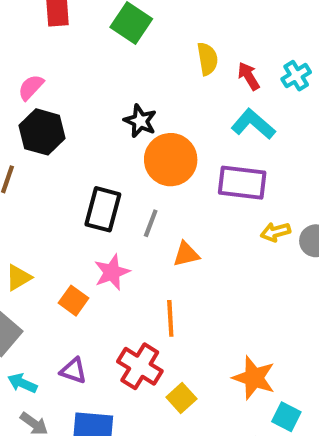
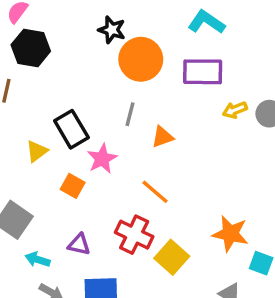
black rectangle: (103, 209) -> (71, 129), moved, turned -39
yellow triangle: (18, 278) -> (37, 151), moved
orange line: (170, 318) -> (155, 192), turned -40
yellow square: (181, 398) -> (172, 257), size x1.4

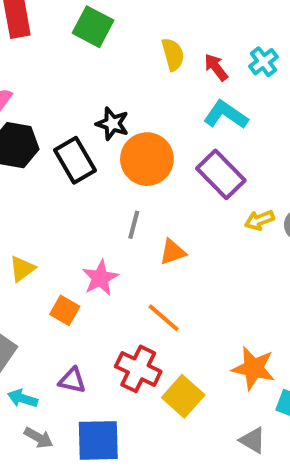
purple rectangle: (203, 72) -> (221, 174), turned 45
black rectangle: (71, 129) -> (75, 160), moved

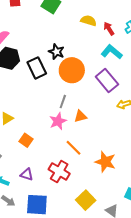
yellow semicircle: (173, 54) -> (89, 21), turned -63
pink star: (100, 278) -> (58, 121), moved
orange star: (254, 368) -> (105, 162), moved
yellow square: (183, 396) -> (86, 200), moved

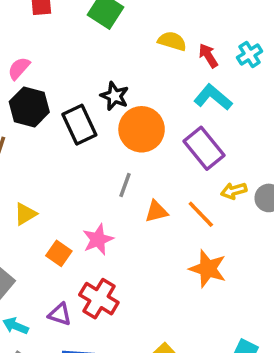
pink star: (58, 121) -> (98, 239), moved
orange line: (73, 148) -> (201, 214), moved
orange star: (105, 162) -> (208, 269), moved
red cross: (59, 172) -> (99, 299), moved

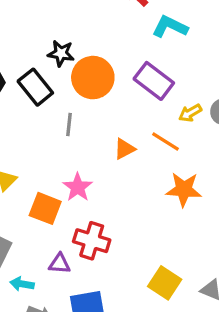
cyan L-shape: (213, 97) -> (170, 27), moved
gray line: (125, 185) -> (69, 125), moved
orange square: (59, 253) -> (45, 208), size x1.4

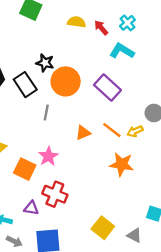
yellow arrow: (190, 113) -> (135, 131), moved

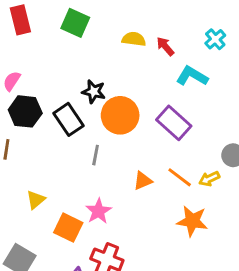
cyan cross: (127, 23) -> (215, 39), moved

